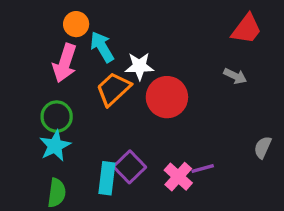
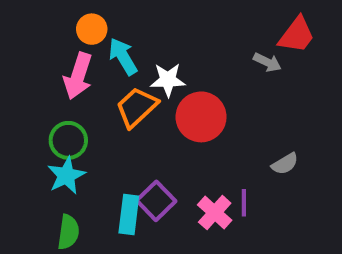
gray arrow: (235, 76) -> (267, 62), moved
gray semicircle: (263, 147) -> (285, 164), moved, turned -145
purple line: (203, 169) -> (244, 203), turned -75

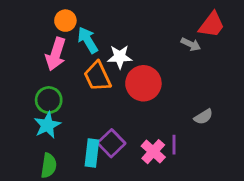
orange trapezoid: (137, 107) -> (97, 76), turned -72

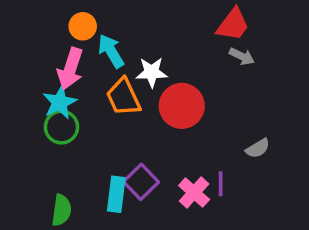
red trapezoid: (212, 25) -> (233, 25), moved
cyan star: (47, 125) -> (60, 102), moved

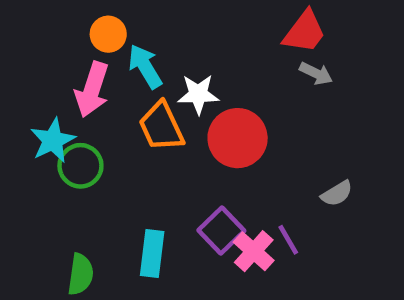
cyan star: (60, 102) -> (53, 140), moved
purple square: (141, 182) -> (221, 230), moved
purple line: (221, 184) -> (288, 240), turned -30

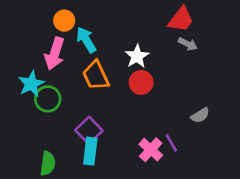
white star: (198, 94) -> (137, 56), moved, turned -30
red circle: (238, 138) -> (141, 82), size x0.7
purple square: (221, 230) -> (89, 130), moved

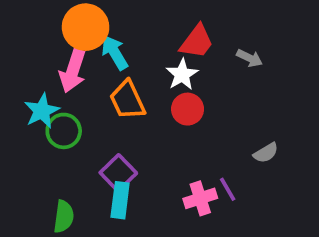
red trapezoid: (181, 19) -> (197, 42), moved
orange circle: (64, 21) -> (86, 27), size x1.6
pink cross: (151, 150) -> (200, 198), turned 30

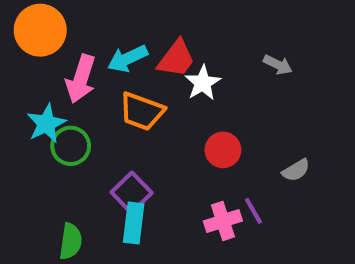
orange circle: (86, 27) -> (40, 30), moved
red trapezoid: (197, 42) -> (176, 59), moved
cyan arrow: (115, 53) -> (128, 59), turned -84
orange trapezoid: (127, 100) -> (142, 111), turned -45
red circle: (188, 109) -> (223, 150), moved

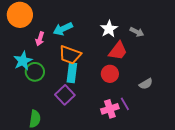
red trapezoid: (176, 59) -> (118, 51), moved
pink arrow: (81, 79) -> (40, 39), size x0.6
white star: (203, 83) -> (109, 29), moved
cyan rectangle: (134, 223) -> (72, 73), moved

